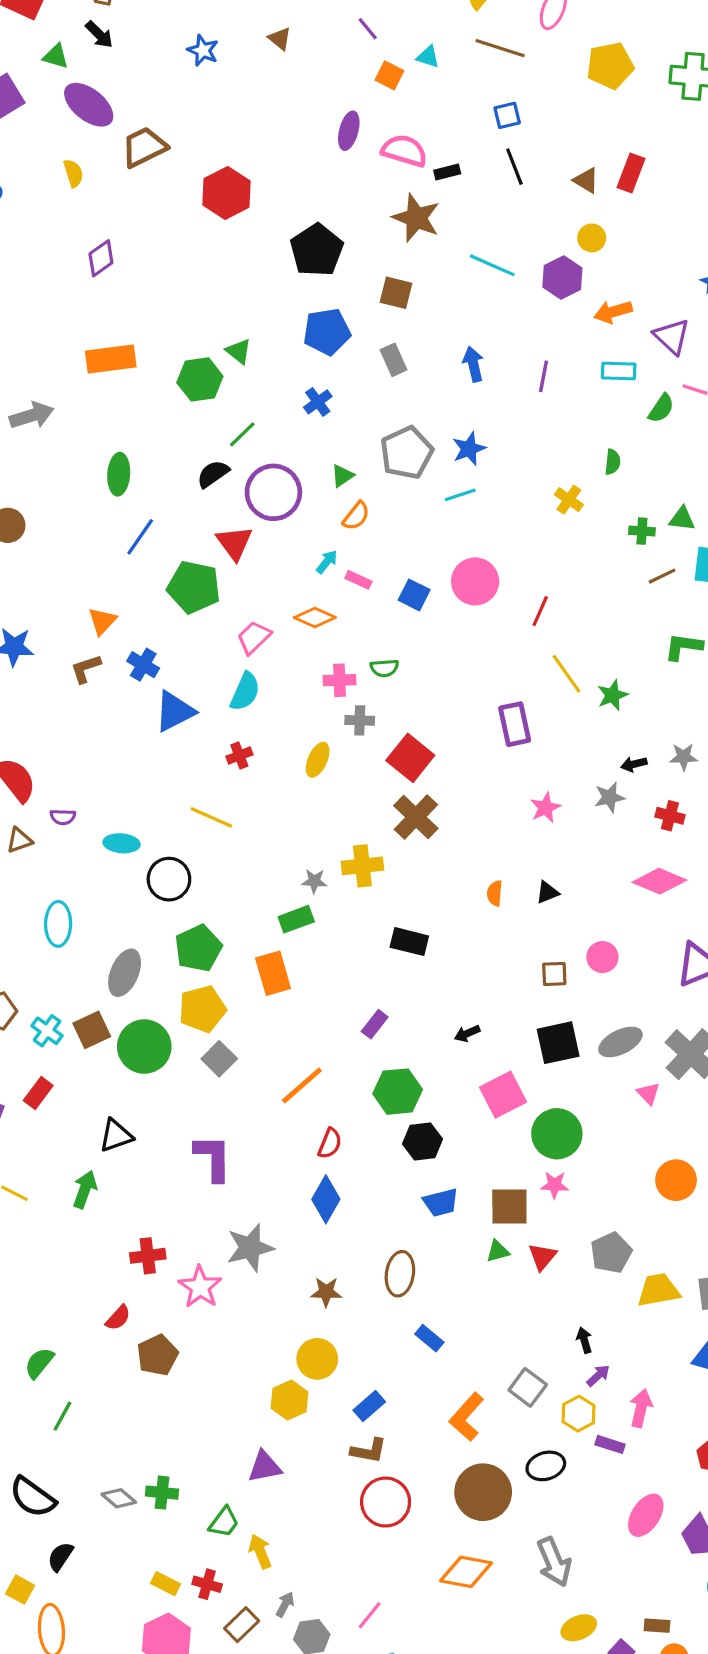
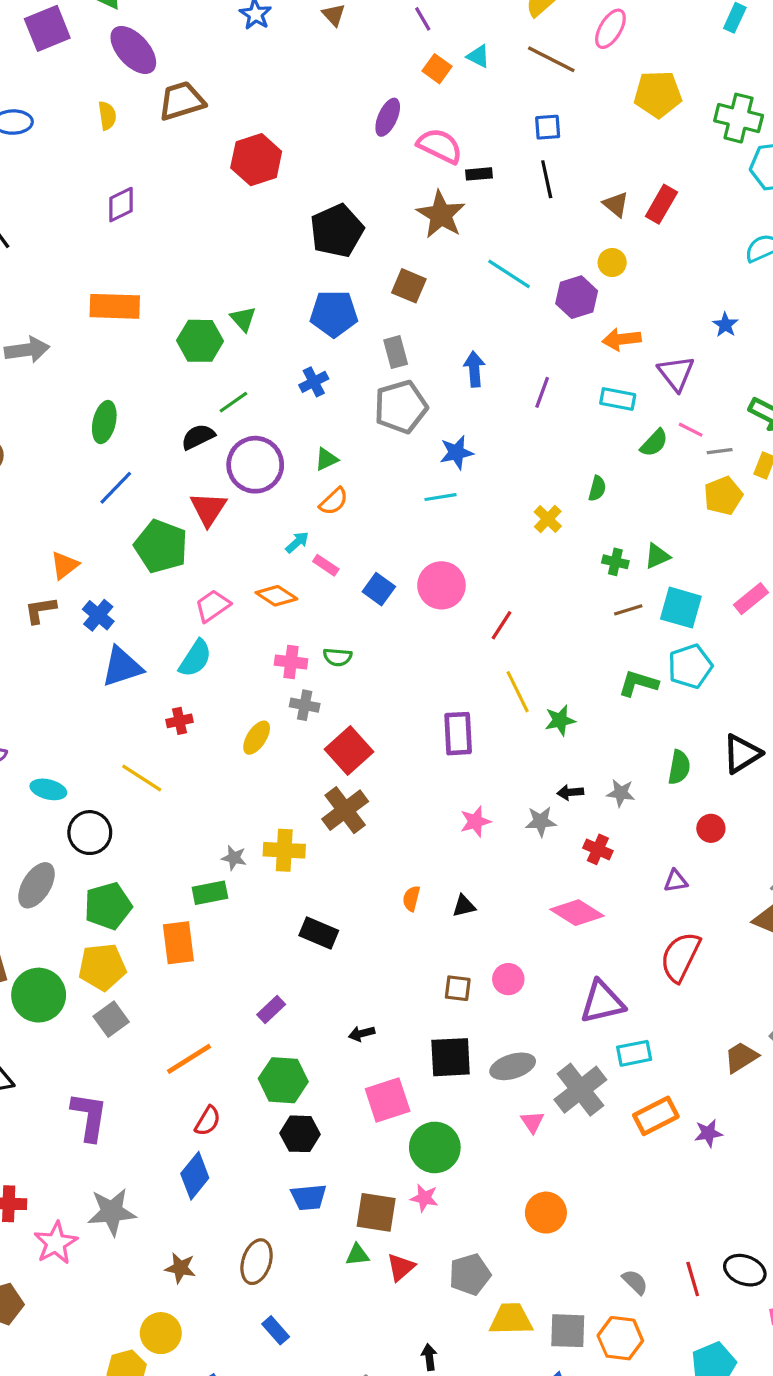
gray pentagon: (407, 453) -> (401, 407), moved
green triangle: (682, 519) -> (657, 556), turned -40
gray ellipse: (125, 973) -> (36, 885), moved

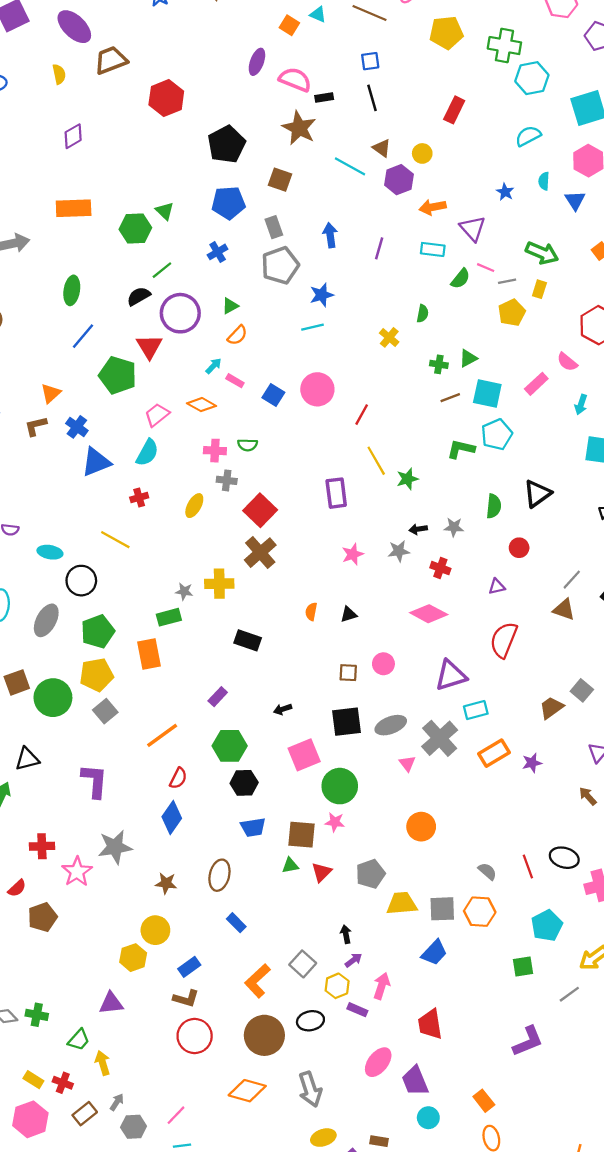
brown triangle: (616, 204) -> (382, 148), moved

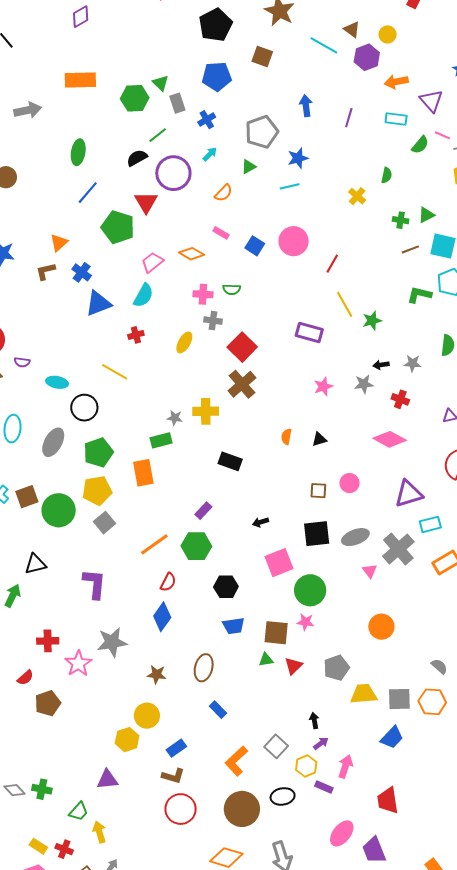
gray rectangle: (274, 227) -> (177, 103), moved
green triangle: (230, 306) -> (249, 167), moved
cyan arrow: (214, 366) -> (210, 154), moved
purple rectangle: (336, 493) -> (309, 333), turned -68
green hexagon: (230, 746) -> (196, 546), moved

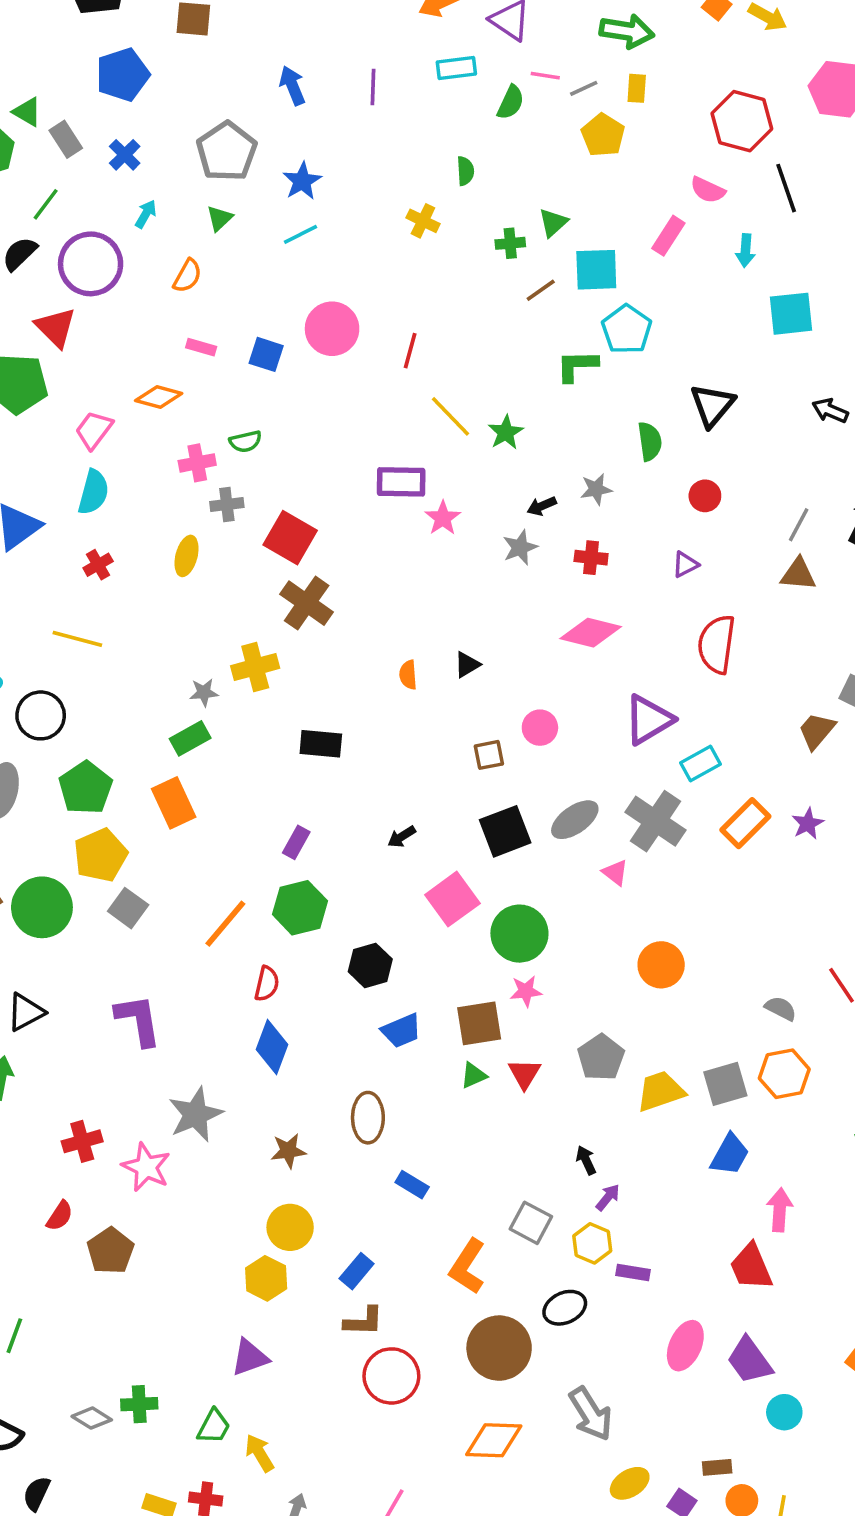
pink star: (323, 386) -> (443, 518), moved
pink arrow: (345, 766) -> (780, 1210), moved

